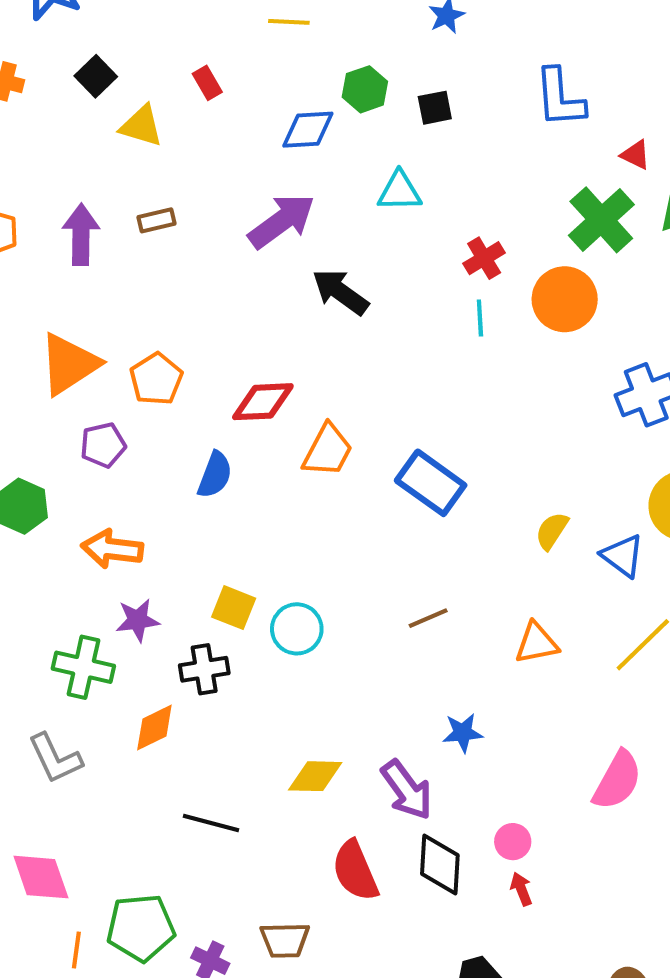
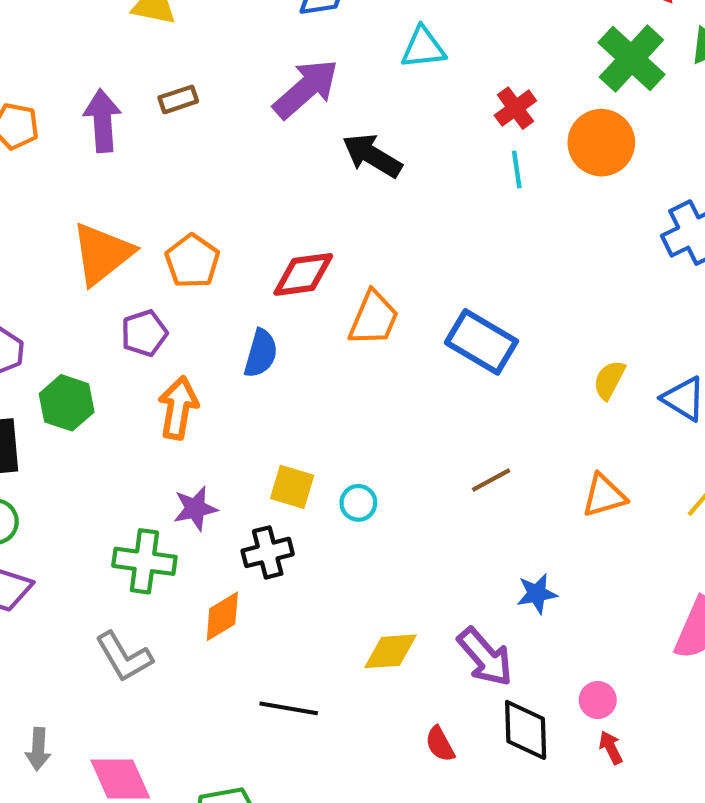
orange arrow: (112, 549) -> (178, 408), moved, turned 98
cyan circle: (297, 629) -> (358, 503), size x0.7
red semicircle: (355, 871) -> (440, 744), size x0.6

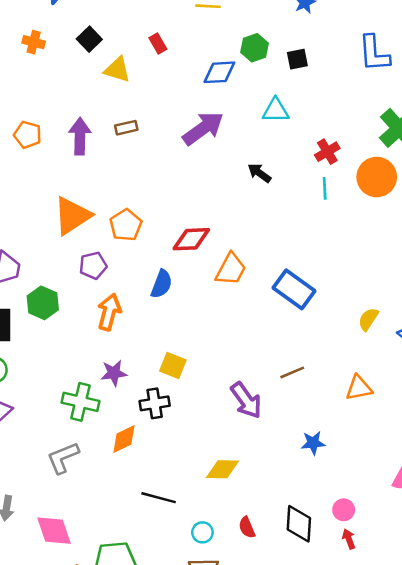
black arrow: (372, 155) -> (259, 173), moved, size x0.7
cyan circle: (358, 503) -> (202, 532), moved
gray L-shape: (124, 657) -> (63, 458), turned 93
purple arrow: (485, 657) -> (246, 400), moved

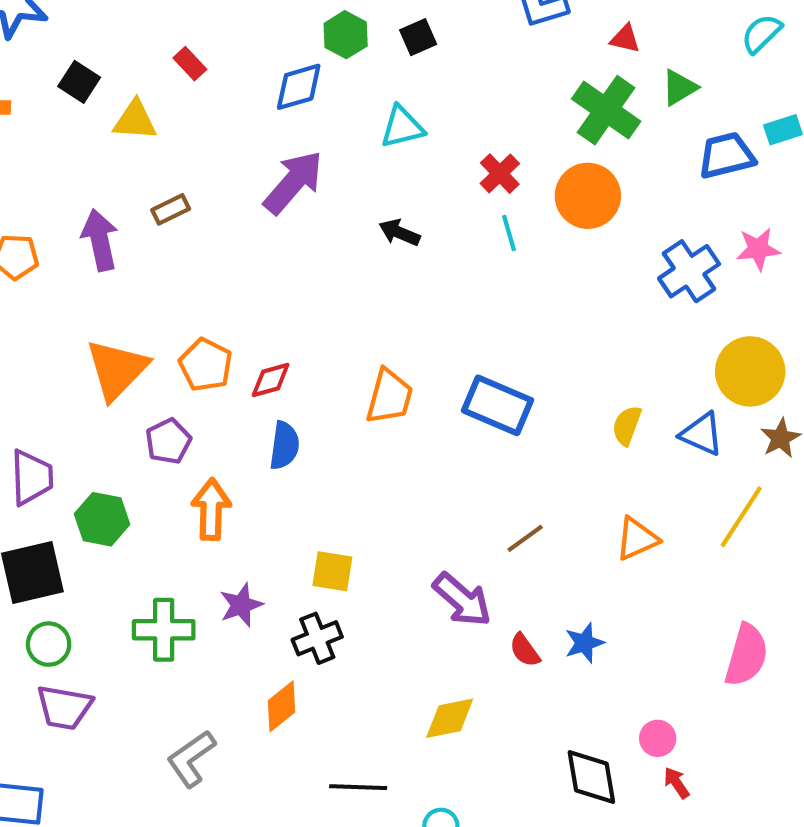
red diamond: (191, 239) -> (271, 380), moved, size x0.7
green cross: (80, 402) -> (164, 630), moved
red semicircle: (247, 527) -> (525, 650), moved

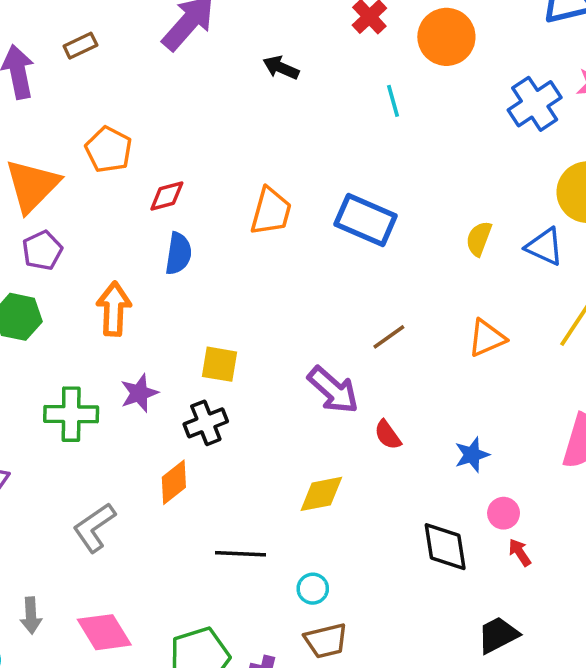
cyan line: (509, 233) -> (393, 101), moved
orange pentagon: (206, 365) -> (109, 150), moved
purple pentagon: (168, 441) -> (42, 250), moved
blue star: (584, 643) -> (472, 455), moved

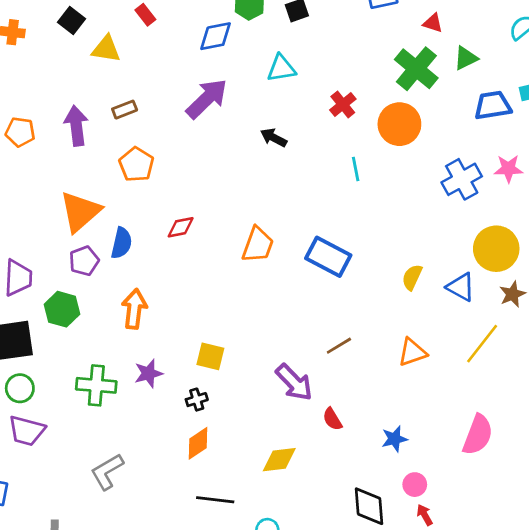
orange pentagon: (109, 150) -> (136, 164), moved
blue semicircle: (178, 254) -> (121, 243), moved
black cross: (206, 423) -> (197, 400), size x0.7
orange diamond: (174, 482) -> (198, 443), moved

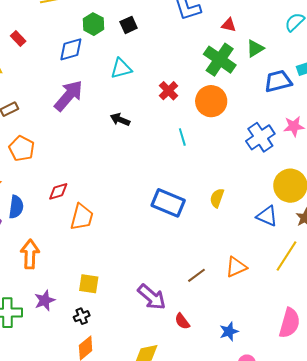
orange trapezoid: (258, 245) -> (82, 217), moved
yellow semicircle: (412, 277) -> (217, 198), moved
brown line: (339, 346) -> (196, 275), moved

